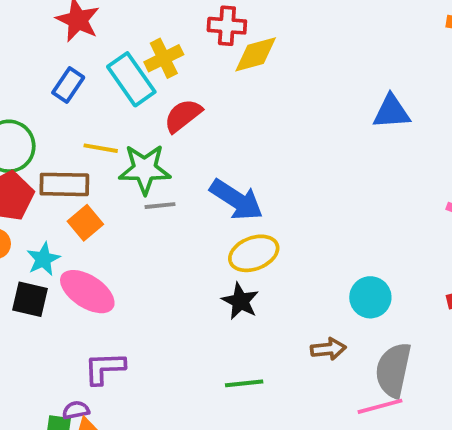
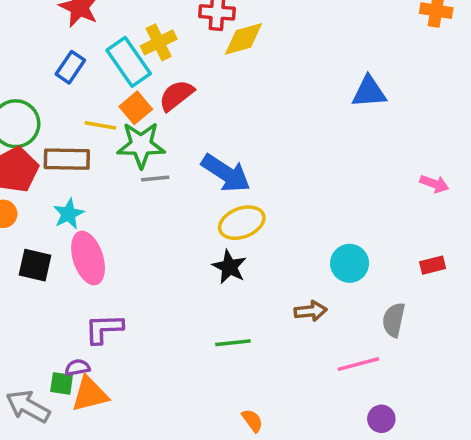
orange square: (85, 223) -> (136, 108), moved
cyan star: (43, 259) -> (69, 214), moved
pink ellipse: (87, 292) -> (88, 258), turned 39
gray semicircle: (393, 370) -> (394, 320), moved, size x0.7

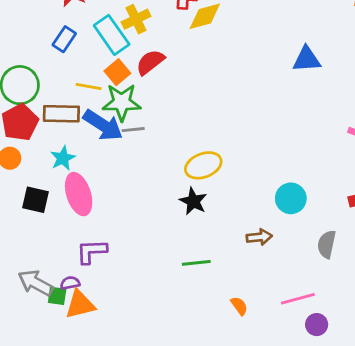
blue arrow: (226, 173) -> (103, 125), moved
pink line: (358, 364) -> (298, 299), moved
gray arrow: (28, 406) -> (36, 283), moved
orange semicircle: (252, 421) -> (239, 306), moved

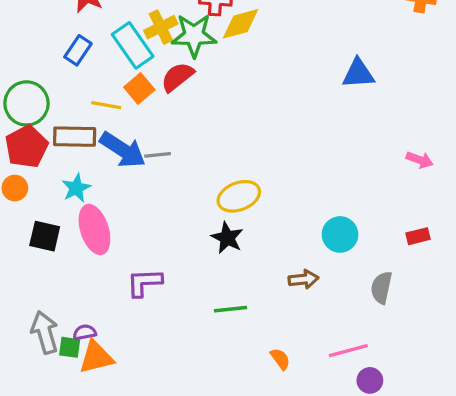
green star: (122, 102) -> (194, 35), moved
purple L-shape: (92, 251) -> (144, 283), moved
gray arrow: (36, 283) -> (45, 332), turned 45

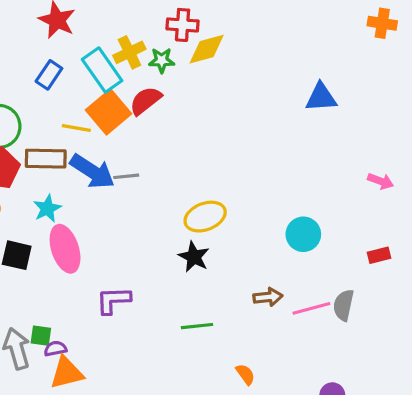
green star: (194, 35) -> (162, 60), size x0.6
orange square: (139, 88) -> (108, 112), size x1.5
cyan circle: (340, 234) -> (303, 234), moved
green square: (70, 347) -> (41, 336), moved
pink line: (348, 351) -> (311, 308), moved

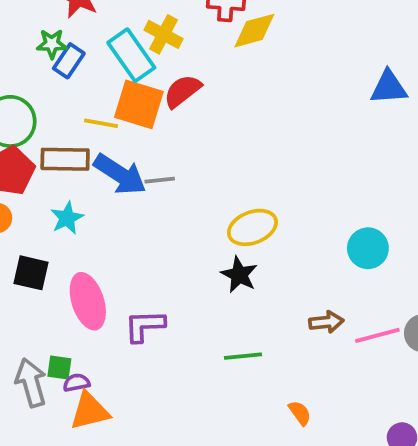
yellow cross: (129, 52) -> (163, 34), turned -36
green star: (162, 60) -> (52, 44), moved
orange square: (108, 112) -> (139, 104), turned -33
pink ellipse: (65, 249) -> (88, 301), moved

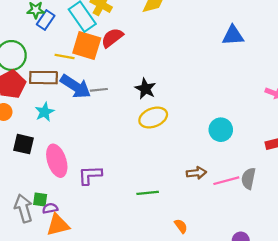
black star: (239, 275) -> (145, 89), moved

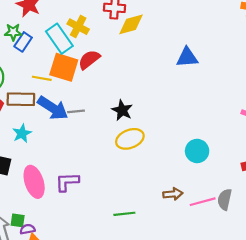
blue triangle: (233, 35) -> (187, 57), moved
purple L-shape: (90, 175) -> (67, 182), moved

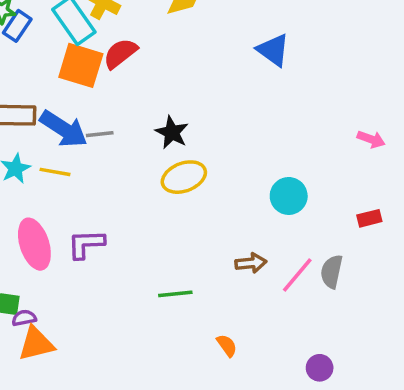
blue triangle: (187, 57) -> (273, 50), turned 40
yellow line: (42, 78) -> (55, 172), moved
pink line: (203, 202) -> (297, 275), turned -35

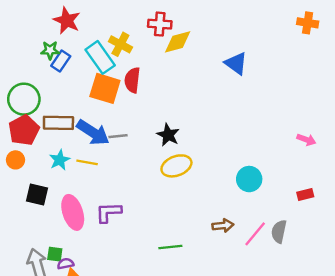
blue triangle: (273, 50) -> (236, 63), moved
red semicircle: (120, 53) -> (132, 80), turned -45

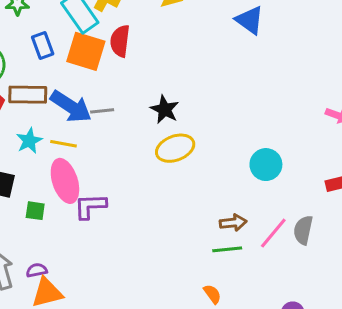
blue rectangle: (61, 61) -> (43, 45), moved, turned -54
pink ellipse: (73, 212) -> (65, 181), moved
green line: (170, 247) -> (227, 249), moved
green square: (55, 254) -> (35, 211), moved

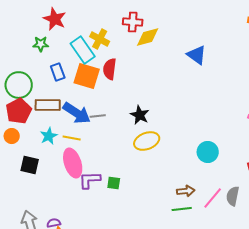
green square: (35, 211) -> (114, 183), moved

